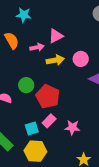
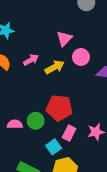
pink triangle: (56, 36) -> (64, 38), moved
green circle: (26, 85) -> (36, 121), moved

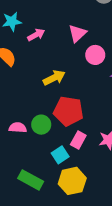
pink arrow: (31, 60) -> (36, 35), moved
yellow arrow: (55, 67) -> (54, 78), moved

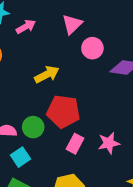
cyan square: (60, 155) -> (21, 157), moved

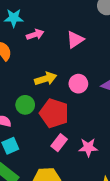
pink circle: (92, 48) -> (78, 84), moved
green circle: (33, 127) -> (25, 105), moved

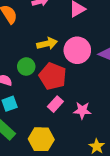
pink circle: (78, 84) -> (77, 50), size x1.5

